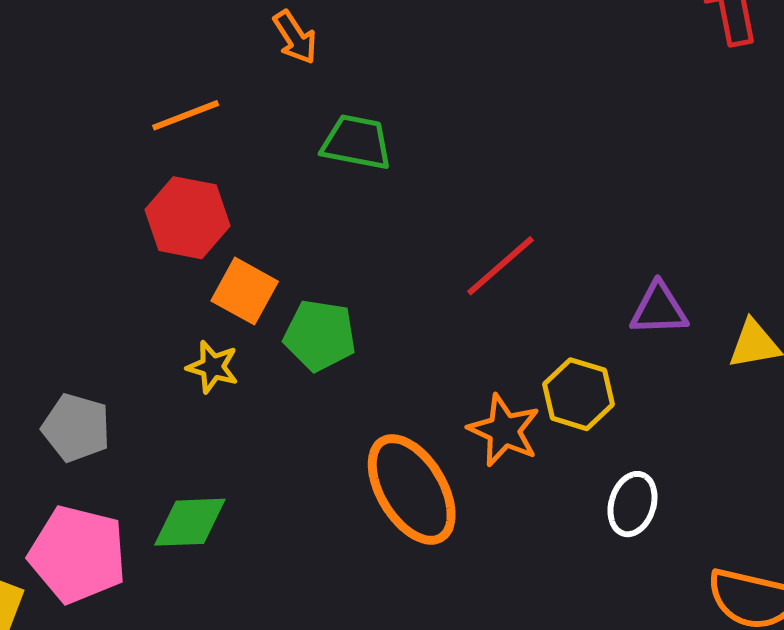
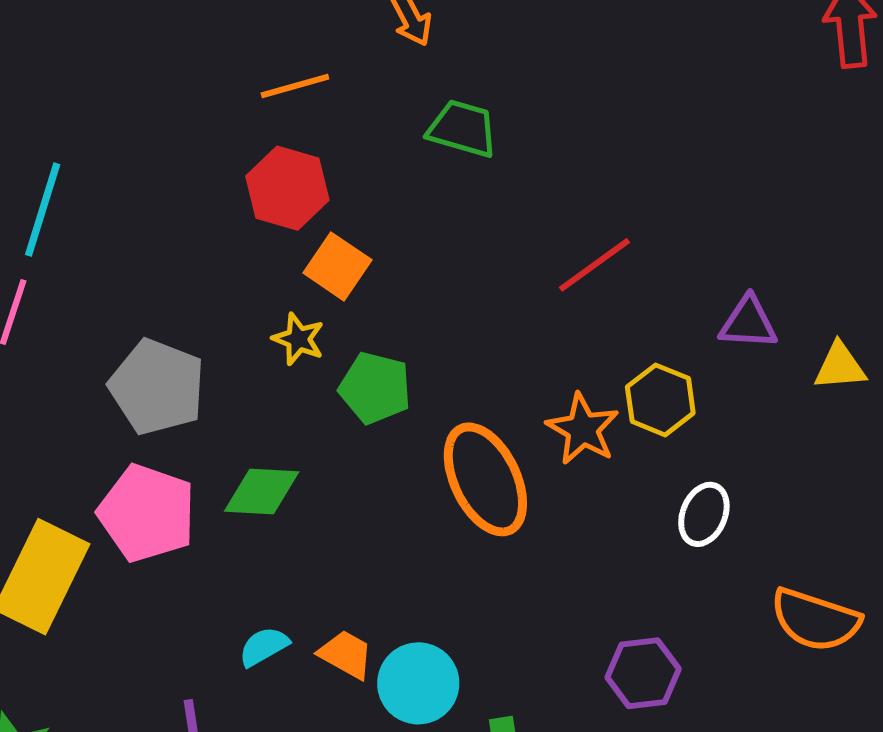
green pentagon: (320, 335) -> (375, 388), moved
gray pentagon: (76, 428) -> (157, 387), size x1.4

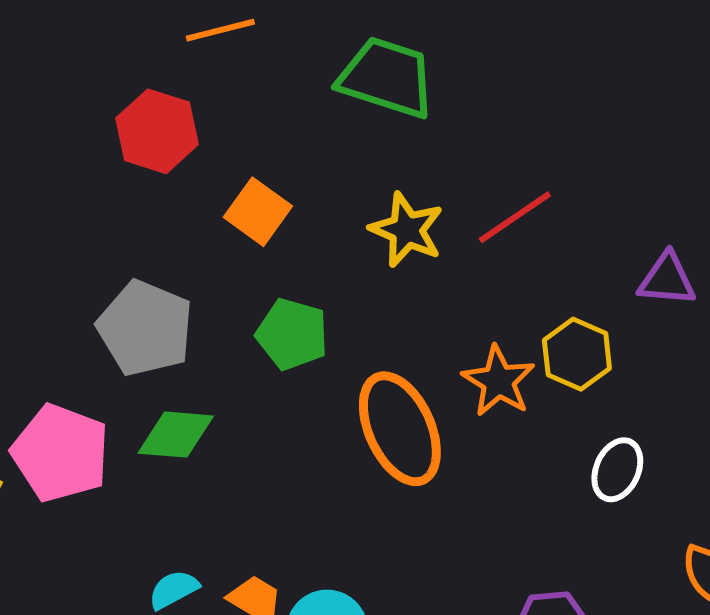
green trapezoid: (463, 129) -> (387, 78), size x1.4
red hexagon: (287, 188) -> (157, 131), moved
yellow star: (298, 339) -> (407, 230), moved, size x1.4
gray pentagon: (157, 387) -> (145, 328), moved

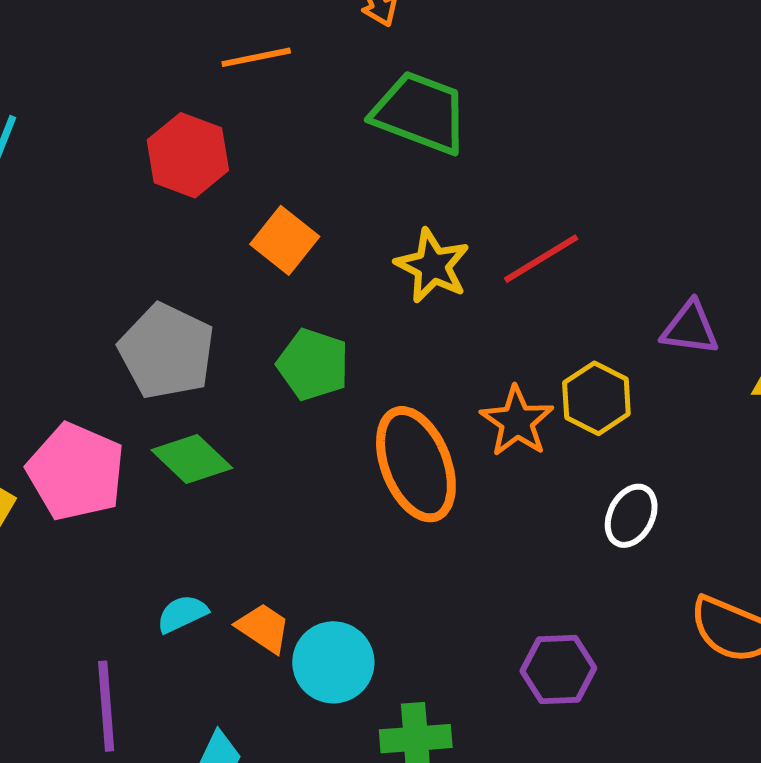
green diamond: (176, 435) -> (192, 459), turned 36

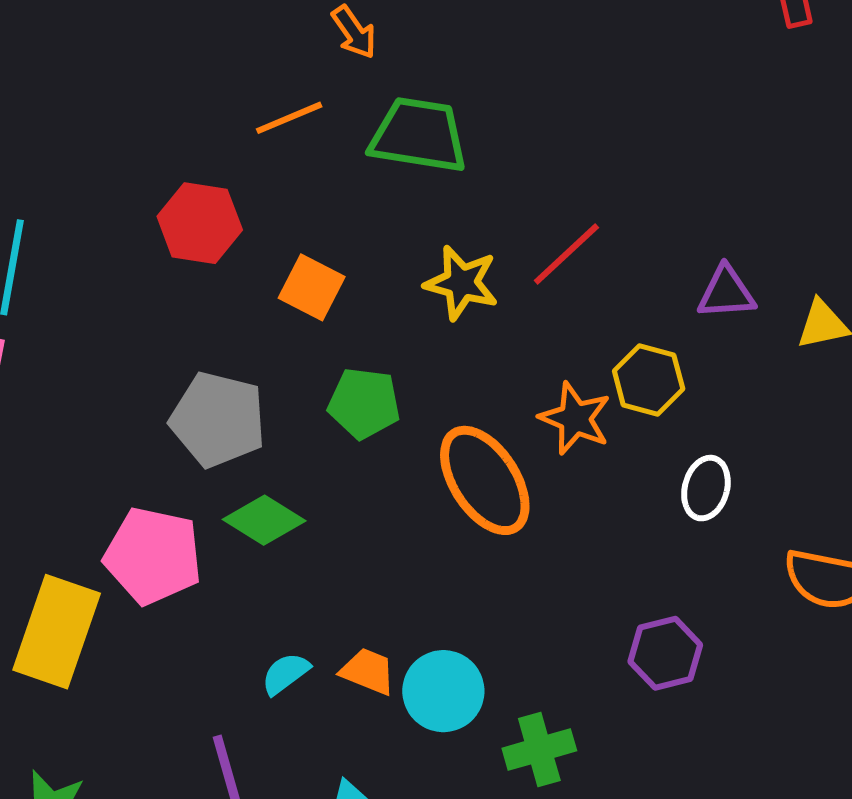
orange line: (256, 57) -> (289, 118), moved

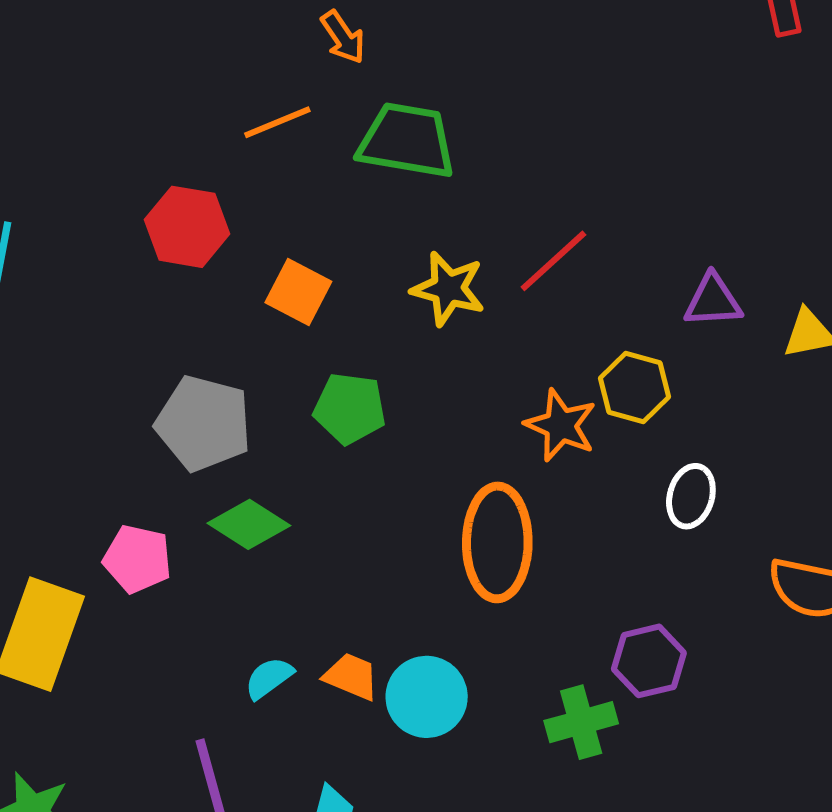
orange ellipse: (485, 480) -> (497, 542), moved, turned 33
pink pentagon: (153, 556) -> (137, 559), size x0.7
green cross: (539, 749) -> (581, 722), moved

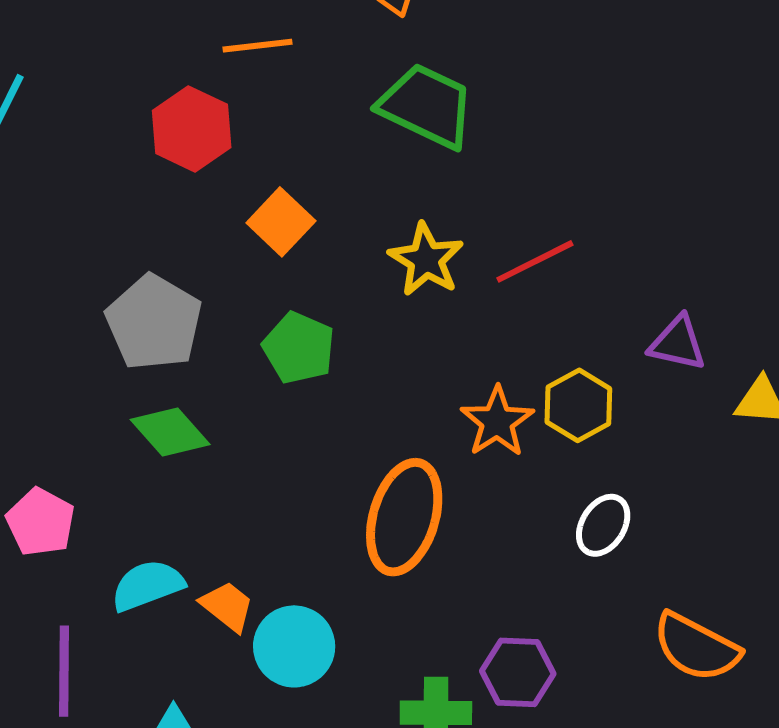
orange line: (277, 122) -> (257, 46), moved
pink pentagon: (137, 559) -> (41, 522), moved
cyan semicircle: (269, 678) -> (147, 585), size x1.4

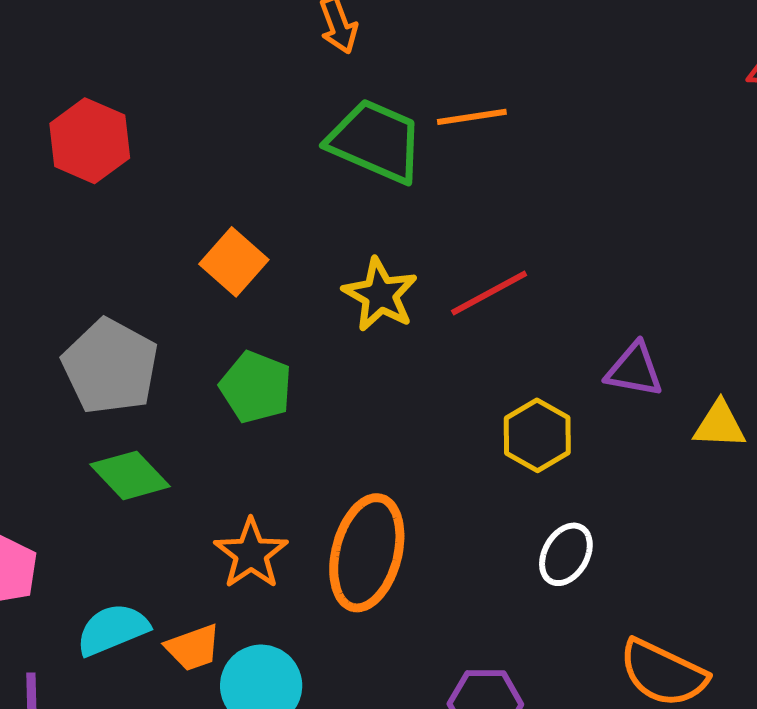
orange line: (257, 46) -> (472, 117), moved
red hexagon: (192, 129) -> (90, 141), moved
orange star: (497, 422) -> (251, 554), moved
orange trapezoid: (227, 606) -> (193, 648), turned 124

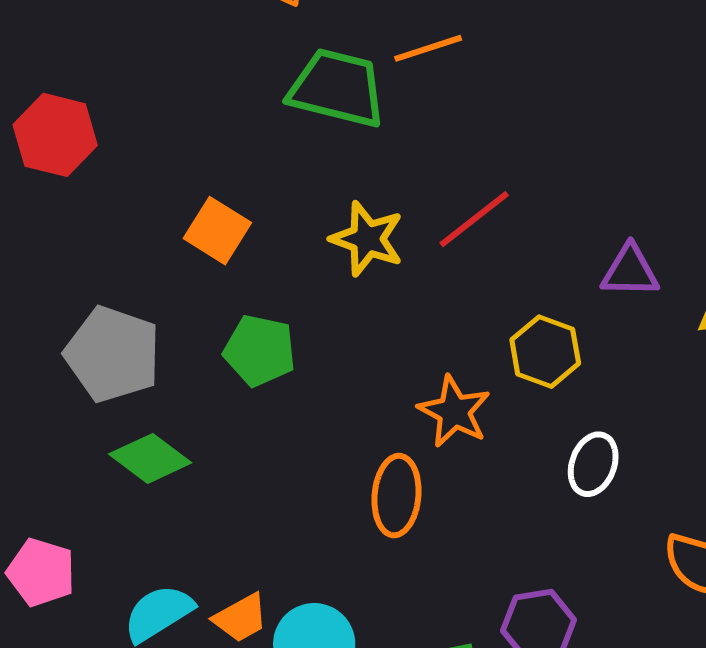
orange ellipse: (367, 553) -> (396, 496), size x0.7
orange star: (251, 554) -> (454, 411), moved

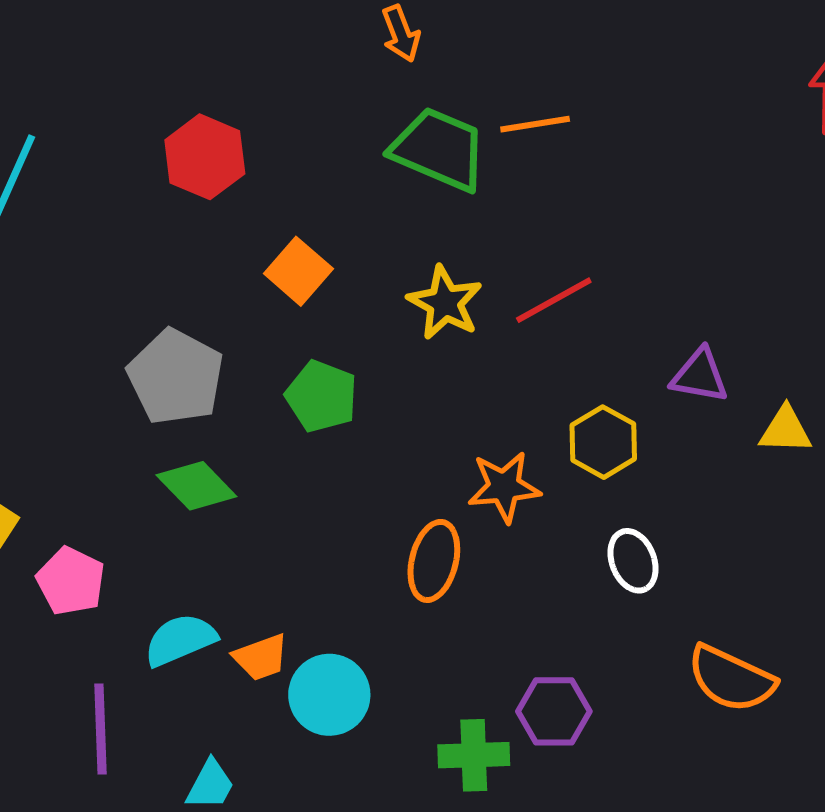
red hexagon: (55, 135) -> (205, 157), moved
orange star: (454, 411) -> (504, 487), turned 30
white ellipse: (593, 464) -> (633, 561), turned -50

